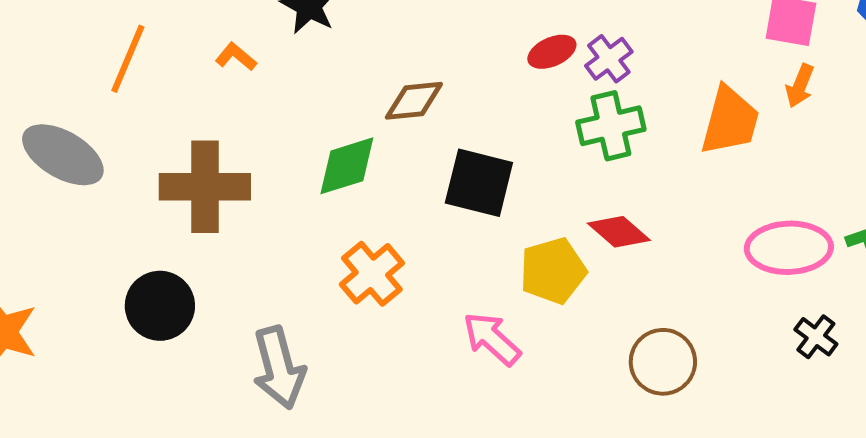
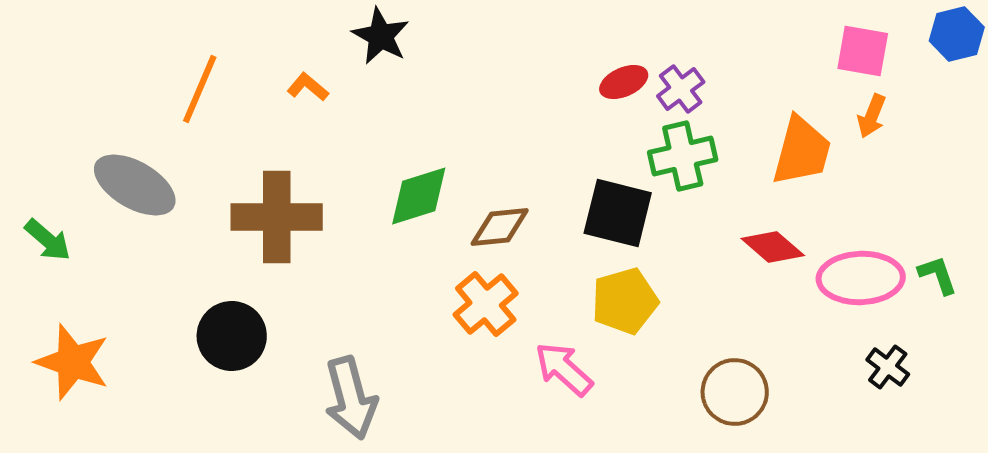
brown diamond: (414, 101) -> (500, 227), moved
black square: (479, 183) -> (618, 213), moved
red diamond: (619, 232) -> (773, 247), moved
orange cross: (372, 274) -> (486, 304), moved

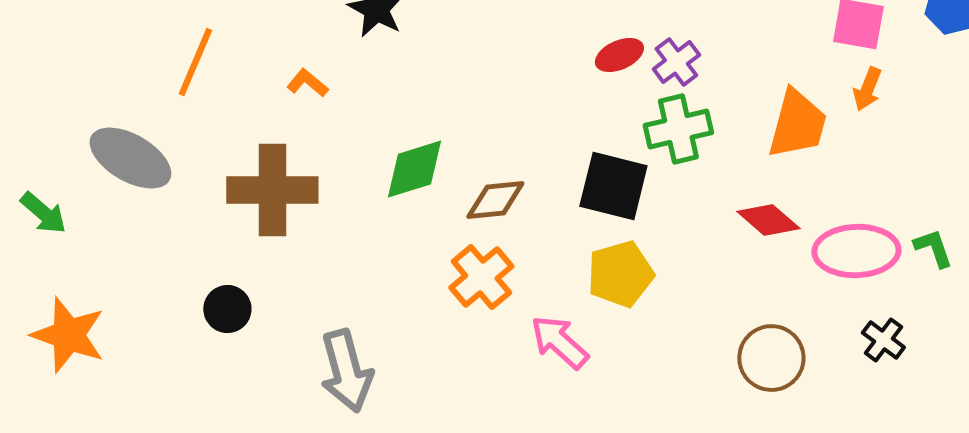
orange L-shape: (308, 87) -> (307, 83), moved
black circle: (232, 336) -> (227, 309), size x0.7
brown circle: (735, 392) -> (771, 358), moved

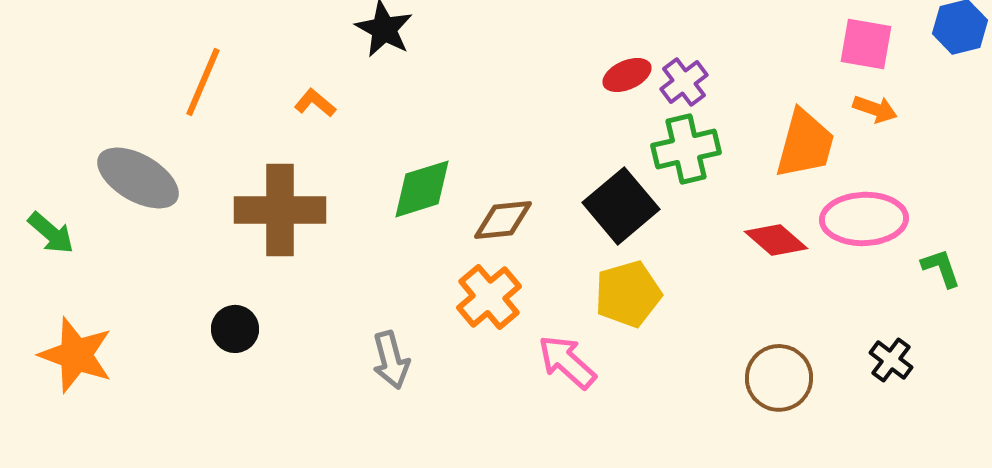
orange arrow: (867, 89) -> (875, 109), turned -93
black square: (613, 186) -> (621, 206), turned 36
pink ellipse: (856, 251) -> (864, 219), moved
gray arrow: (346, 371) -> (391, 360), moved, size x0.7

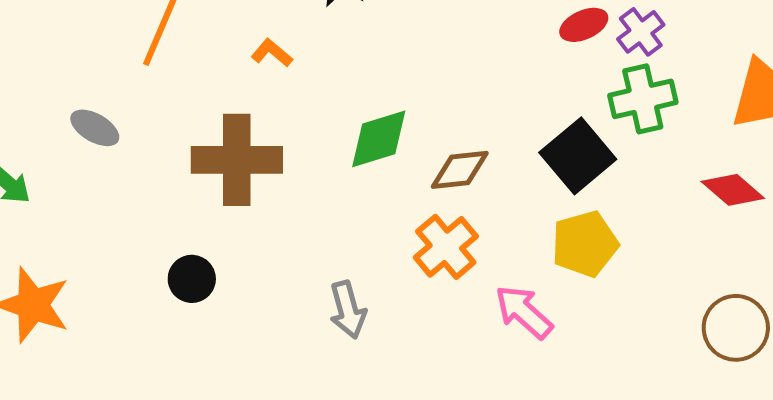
gray ellipse: (138, 178) -> (95, 128), size x0.6

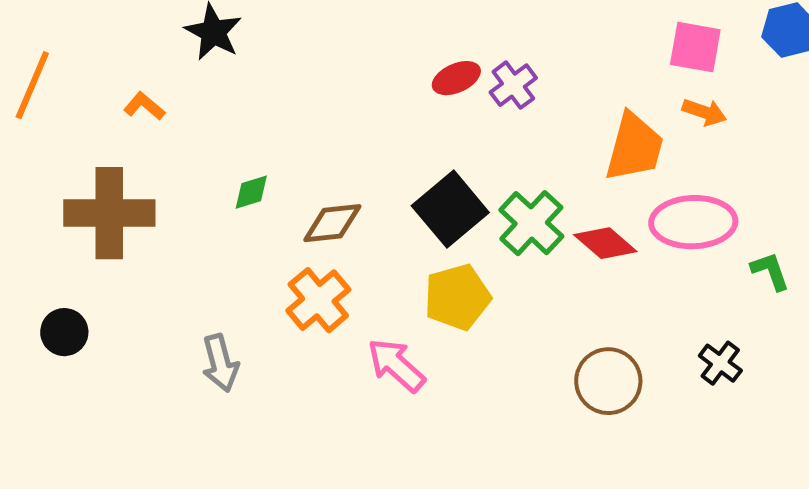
green cross: (643, 99) -> (531, 223), moved, turned -34
green diamond: (379, 139) -> (251, 192), size x0.6

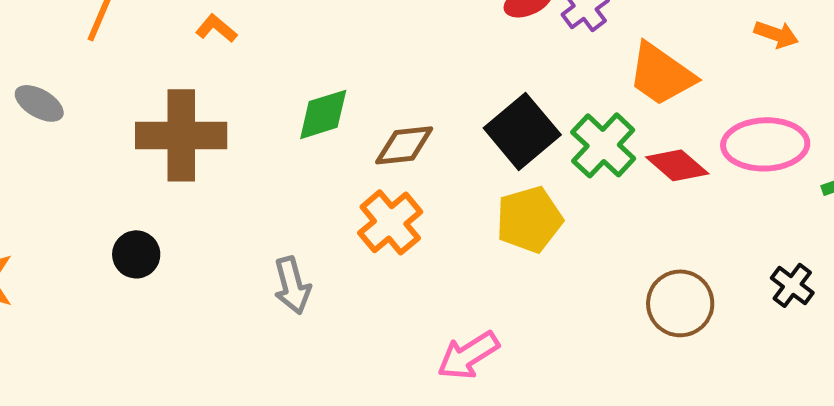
orange trapezoid: (634, 147) -> (661, 74), moved, turned 110
green diamond: (251, 192) -> (323, 114), size x1.5
pink arrow: (396, 365) -> (468, 355), moved, turned -74

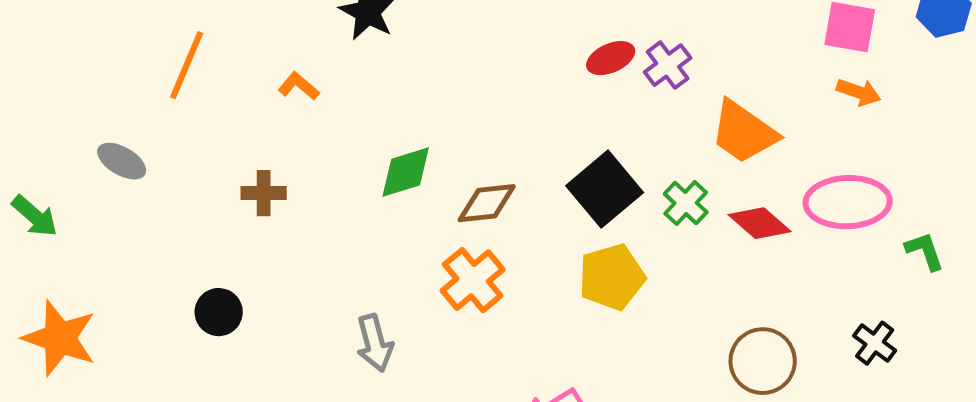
brown cross: (181, 135) -> (264, 193), size x0.5
green cross: (603, 145) -> (686, 203), size x0.7

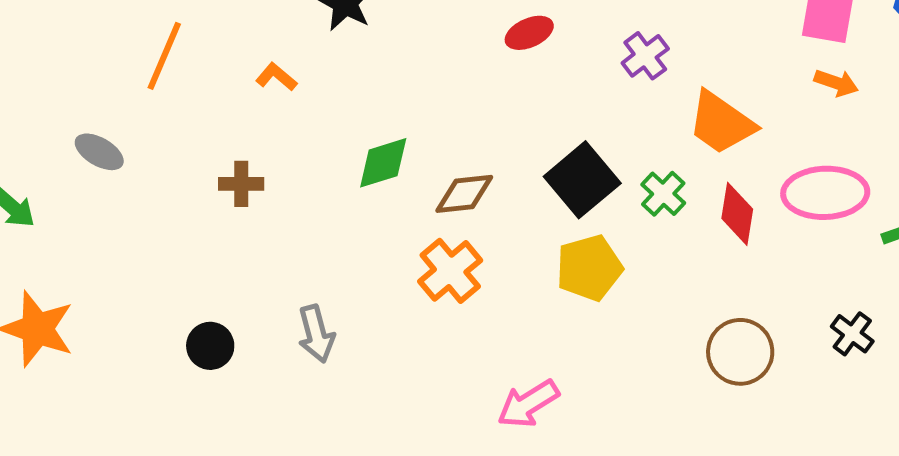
red ellipse: (611, 58) -> (529, 33), moved
red diamond: (760, 223) -> (737, 214), turned 58
black circle: (219, 312) -> (210, 346), moved
gray arrow: (375, 343) -> (316, 334), moved

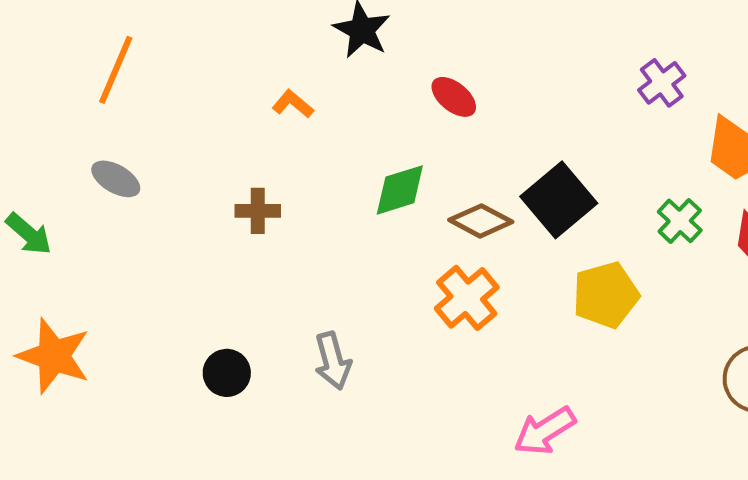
red ellipse: (529, 33) -> (454, 97), moved, turned 63
orange line: (164, 56) -> (116, 70), moved
black square: (582, 180) -> (559, 200), moved
brown diamond: (464, 194) -> (481, 221), turned 34

